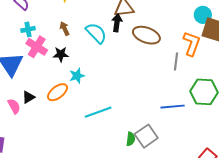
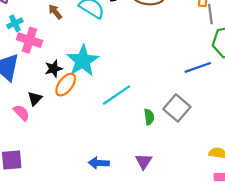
black star: (61, 54) -> (53, 69), moved
gray line: (176, 62) -> (210, 14), moved
cyan star: (77, 76) -> (83, 61), size x1.8
green semicircle: (131, 139) -> (149, 117), moved

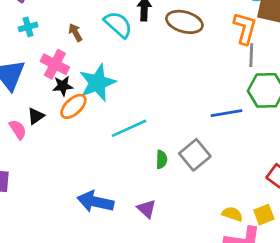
brown arrow: (55, 12) -> (75, 32), moved
pink cross: (29, 40) -> (55, 64), moved
purple triangle: (144, 161) -> (147, 209), turned -30
blue arrow: (99, 163) -> (95, 202), size x1.5

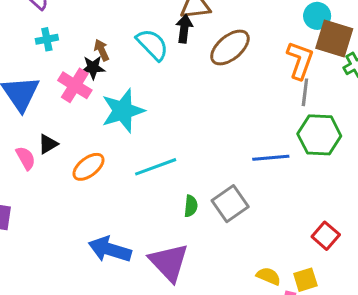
brown ellipse: (184, 22) -> (230, 47), turned -60
black star: (63, 86) -> (93, 68), moved
orange ellipse: (73, 106) -> (88, 167), moved
purple triangle: (147, 209) -> (169, 262), size x1.8

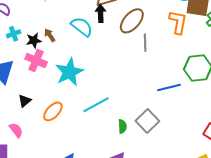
black star: (93, 68) -> (34, 40), moved
gray line: (305, 92) -> (145, 43), moved
pink semicircle: (26, 158) -> (16, 130), moved

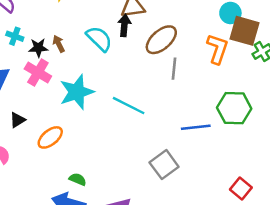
cyan cross: (14, 34) -> (15, 36), turned 32
cyan line: (96, 105) -> (129, 106), moved, turned 48
green semicircle: (122, 126) -> (78, 179), moved, turned -72

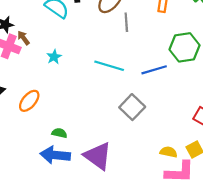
brown arrow: (59, 44) -> (24, 38), moved
cyan star: (77, 92) -> (54, 57), moved, size x0.5
cyan line: (129, 106) -> (109, 66), moved

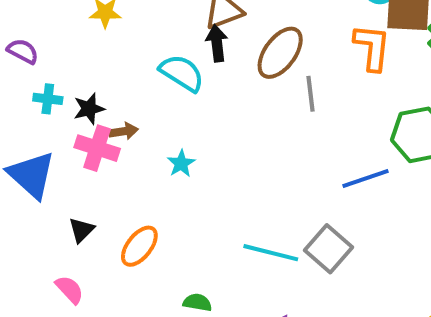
brown arrow: (24, 38) -> (123, 131), turned 120
cyan line: (109, 66) -> (271, 253), moved

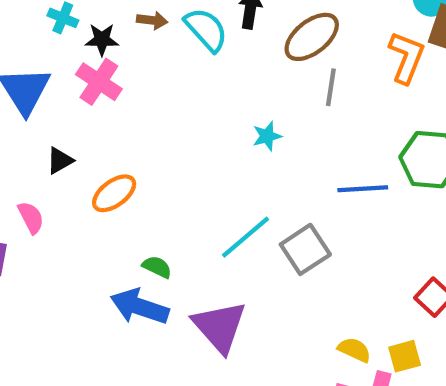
brown arrow: (123, 131) -> (152, 20), moved
cyan star: (181, 163) -> (267, 136), moved
cyan line: (271, 253) -> (245, 237), turned -70

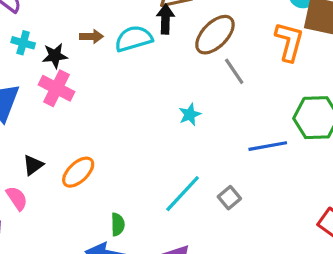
cyan semicircle: (206, 30) -> (134, 39), turned -57
gray line: (331, 87) -> (234, 71), turned -36
black triangle: (60, 161) -> (33, 165), moved
gray square: (305, 249) -> (229, 198), size x0.6
green semicircle: (157, 267) -> (118, 224), turned 70

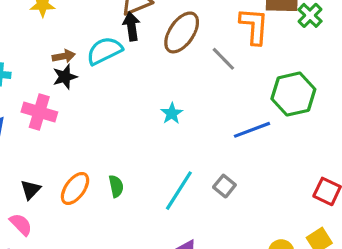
black star: (55, 56) -> (65, 77), moved
gray line: (234, 71) -> (223, 59), moved
green semicircle: (118, 224) -> (116, 186), moved

